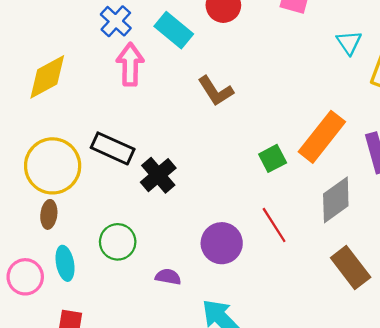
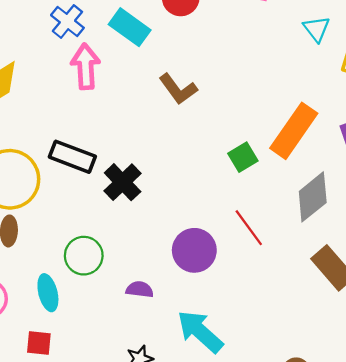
cyan ellipse: (65, 263) -> (48, 293), moved

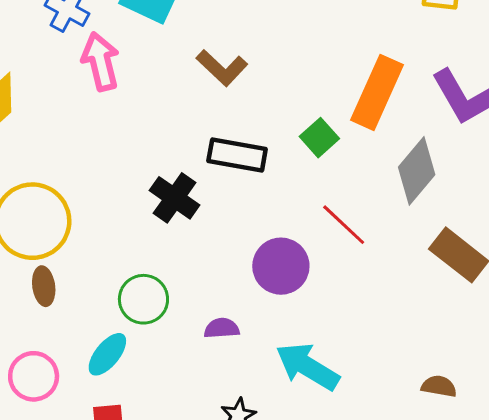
black rectangle: (72, 157) -> (237, 155), moved
cyan ellipse: (48, 293) -> (107, 354), turned 64

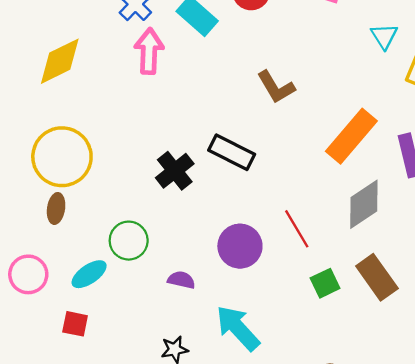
brown L-shape: (222, 68) -> (276, 87), moved
green square: (319, 138) -> (325, 283), moved

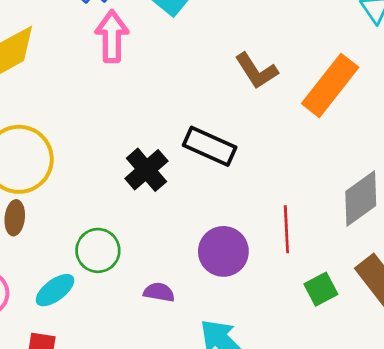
orange rectangle: (351, 136) -> (330, 85), moved
red line: (297, 229) -> (286, 229), turned 30

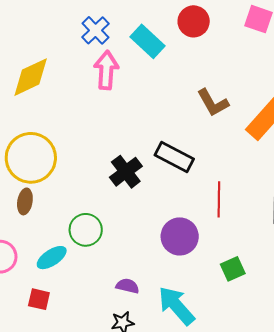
red line: (286, 229) -> (219, 199), moved
green square: (321, 289) -> (233, 269), moved
purple semicircle: (159, 292) -> (128, 286), moved

